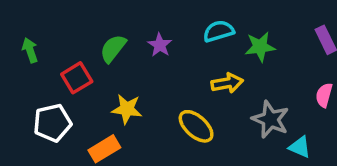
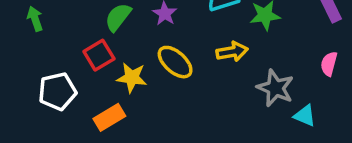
red square: (77, 78) -> (99, 55), moved
yellow ellipse: (196, 126) -> (175, 62), moved

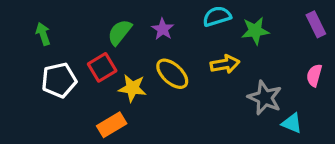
white pentagon: (57, 91) -> (59, 80), moved

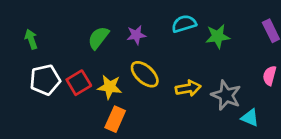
purple star: (163, 29) -> (136, 35), turned 30
yellow arrow: (225, 64) -> (188, 88), moved
red square: (102, 67) -> (79, 83), moved
orange rectangle: (112, 125) -> (115, 119), moved, turned -35

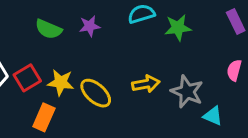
green semicircle: (98, 38) -> (49, 29), turned -105
yellow ellipse: (145, 74) -> (96, 93), moved
orange rectangle: (115, 119) -> (44, 117), moved

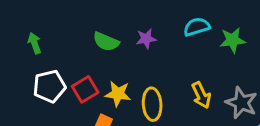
yellow arrow: (146, 84) -> (201, 95), turned 75
yellow ellipse: (96, 93) -> (152, 104), turned 44

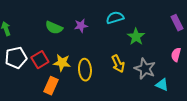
green star: (232, 40) -> (136, 37), moved, turned -30

